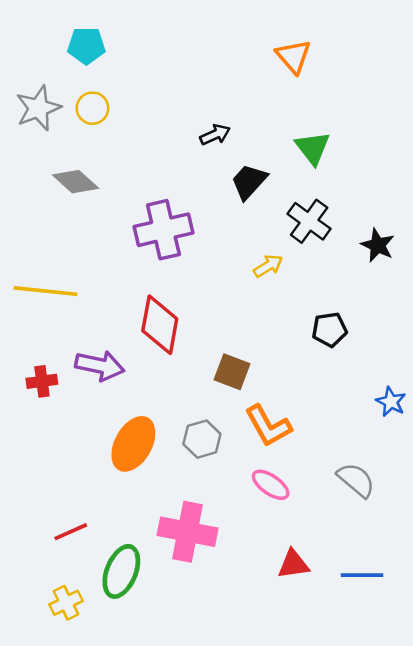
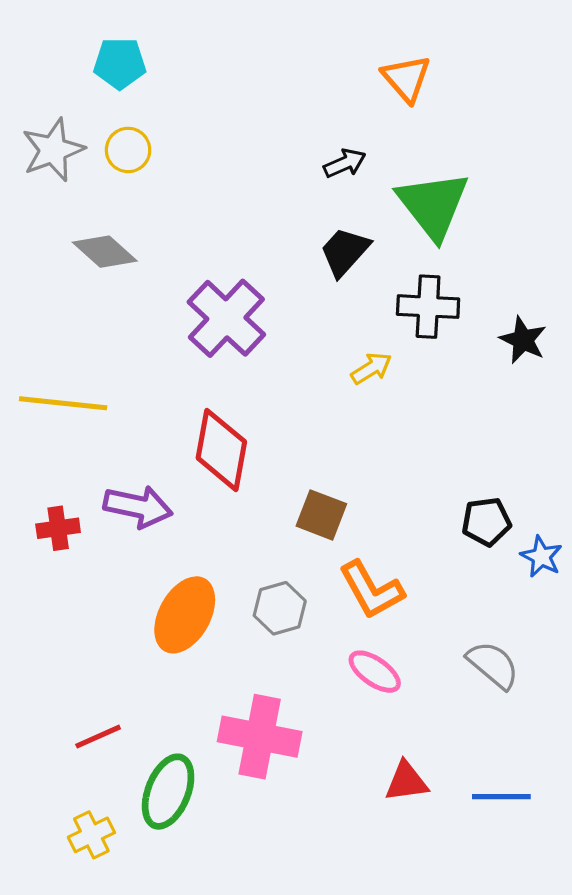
black arrow: (215, 135) -> (345, 163), moved
green triangle: (313, 148) -> (433, 205), size x1.5
black cross: (309, 221) -> (428, 307), turned -33
purple cross: (163, 230) -> (226, 318), turned -34
black pentagon: (330, 330) -> (486, 522), moved

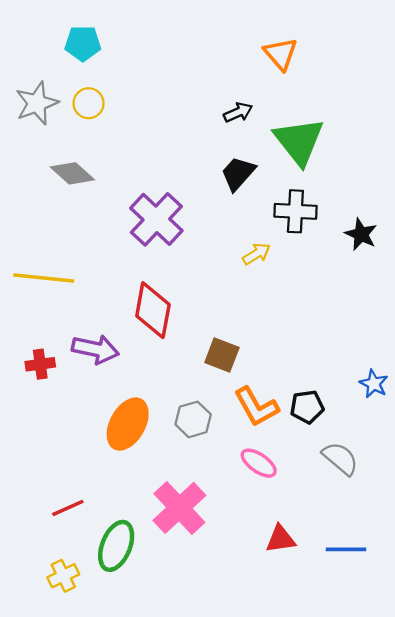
black pentagon: (486, 522) -> (307, 407), moved
pink cross: (260, 737) -> (179, 508), turned 36

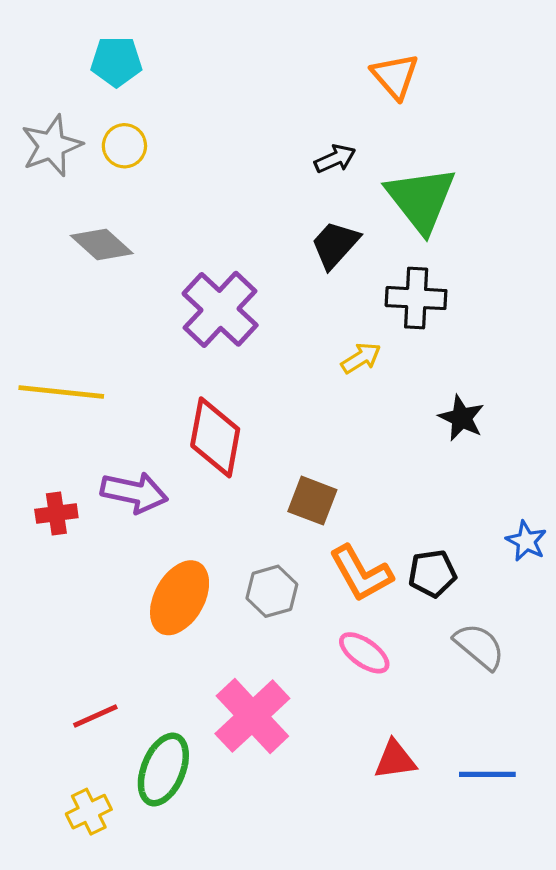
black star: (361, 234) -> (461, 418), moved

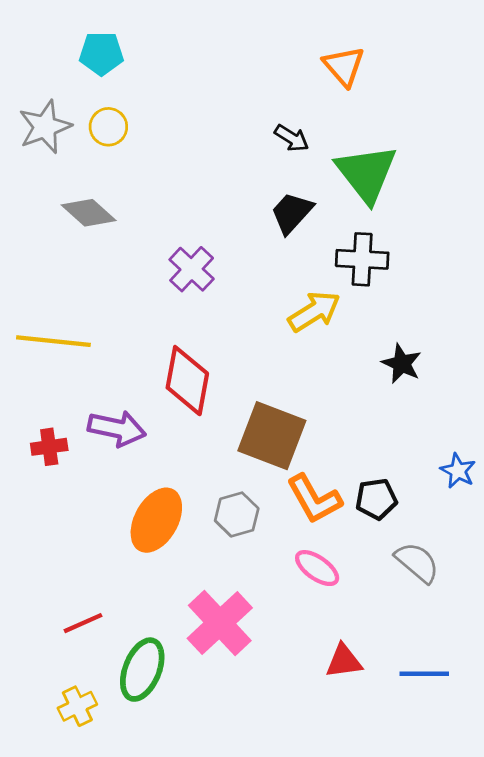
black arrow: (335, 159) -> (292, 138), turned 56
purple cross: (220, 309) -> (192, 269), size x0.7
yellow arrow: (361, 358) -> (314, 311), size x1.5
brown square: (312, 501) -> (272, 436), size x1.6

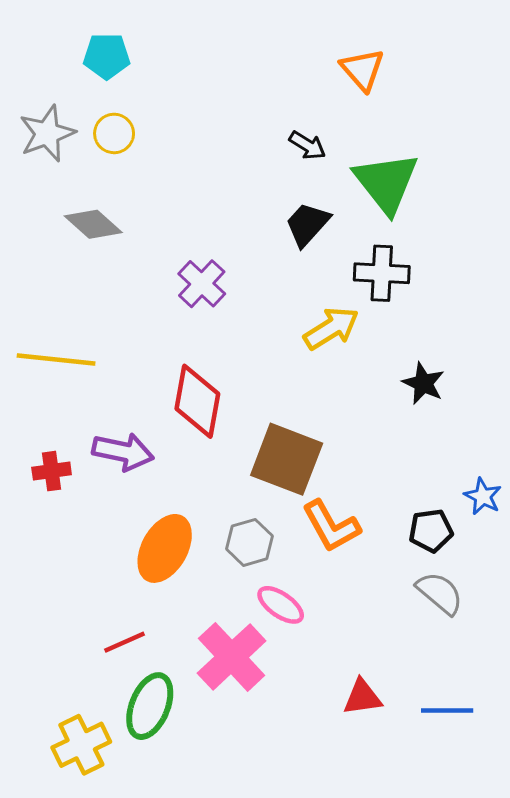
black pentagon: (376, 499) -> (431, 531), moved
pink ellipse: (317, 568) -> (281, 605), moved
red line: (83, 623) -> (124, 642), moved
yellow cross: (77, 706) -> (81, 745), size x1.4

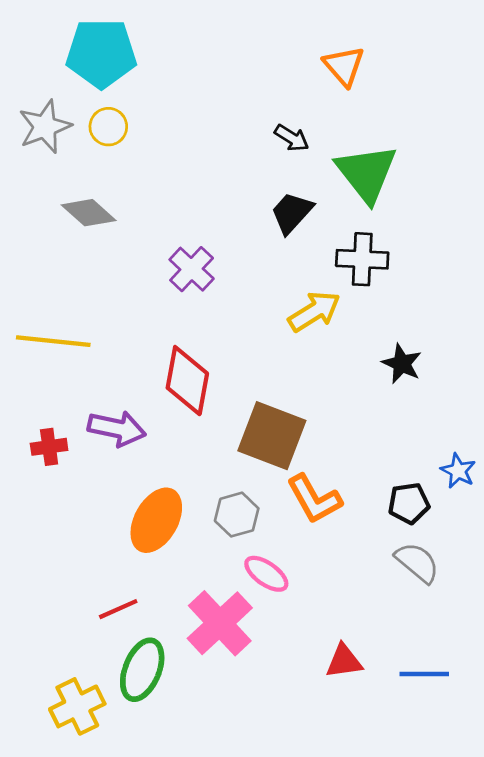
cyan pentagon: (107, 56) -> (101, 53), size x1.6

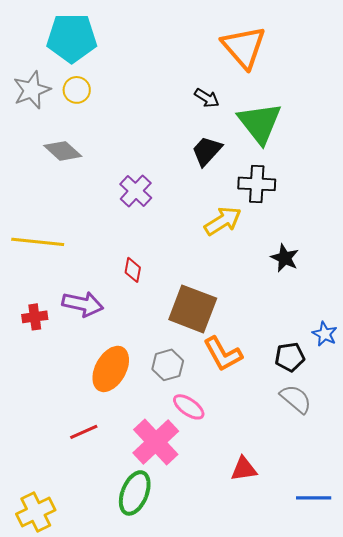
orange triangle: (344, 66) -> (244, 47), size x1.5
red diamond: (187, 381) -> (133, 270), size x0.5
green ellipse: (142, 670) -> (135, 493), moved
blue line: (424, 674) -> (314, 498), moved
yellow cross: (77, 706) -> (36, 512), moved

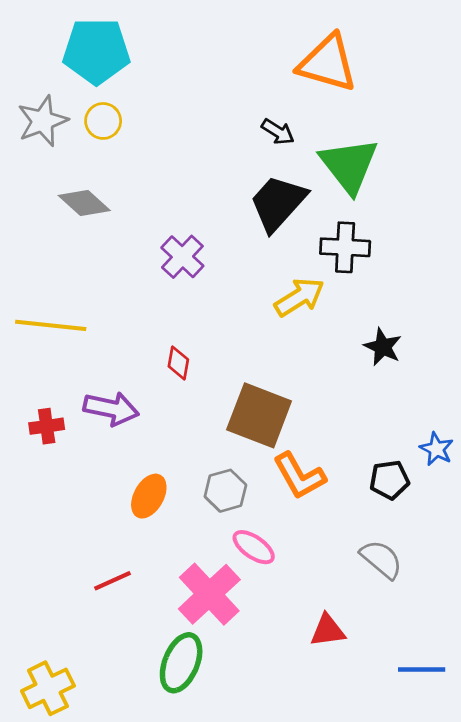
orange triangle: (244, 47) -> (328, 63), turned -33
black trapezoid: (207, 151) -> (278, 203), size x1.4
orange ellipse: (111, 369) -> (149, 496), size x0.7
gray semicircle: (296, 399) -> (381, 559), moved

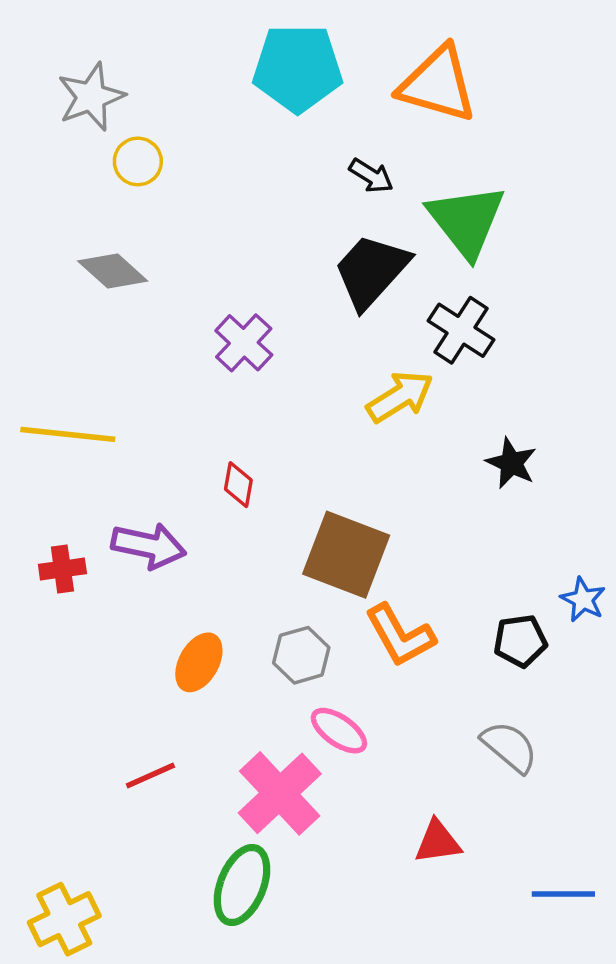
cyan pentagon: (96, 51) -> (298, 68), moved
gray star: (43, 121) -> (91, 97), moved
black cross: (345, 247) -> (461, 330), turned 30

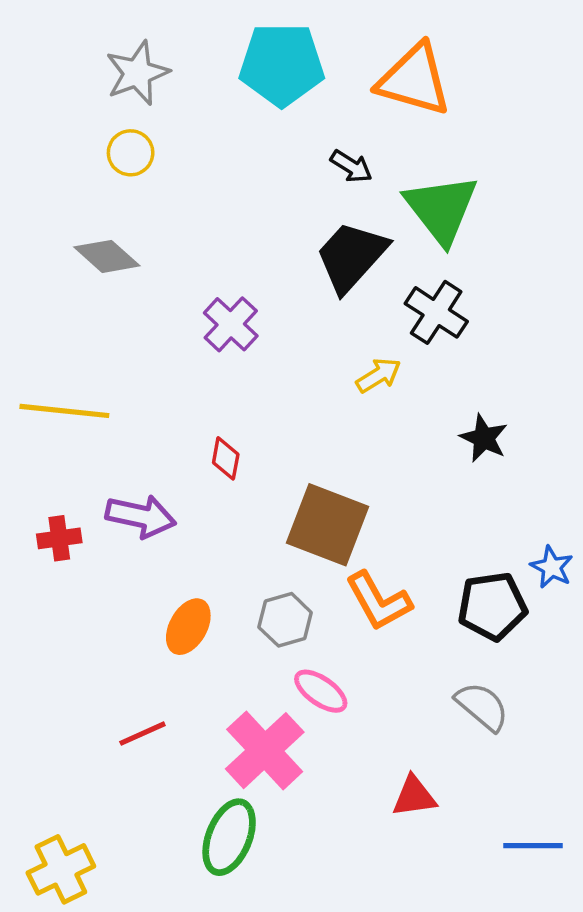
gray star: (91, 97) -> (137, 73), moved
yellow arrow: (400, 397) -> (378, 375), size x0.7
black pentagon: (520, 641) -> (492, 606), size x1.4

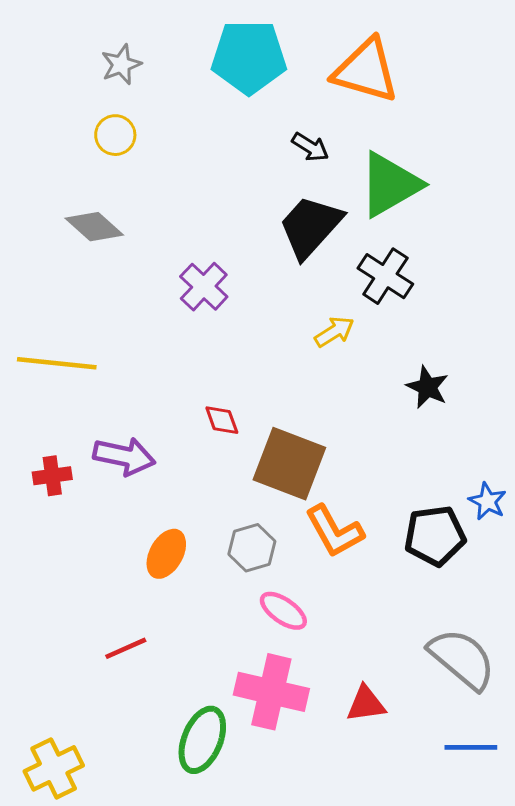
gray star: (137, 73) -> (121, 65), size x0.7
green triangle: (441, 209) -> (390, 185), turned 38
red diamond: (226, 458) -> (222, 420), moved, turned -30
gray semicircle: (482, 706) -> (462, 659), moved, size x1.4
pink cross: (265, 751) -> (271, 692), moved, turned -34

